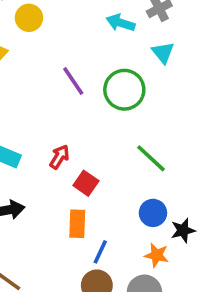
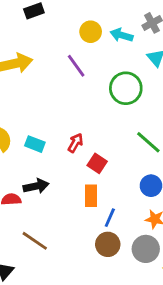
yellow circle: (29, 18) -> (91, 32), moved
purple line: (73, 81) -> (76, 66), moved

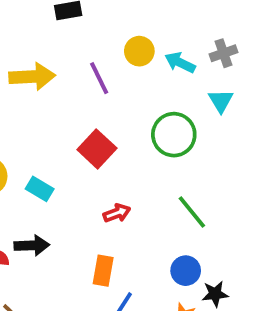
purple line: (76, 66) -> (99, 78), moved
red arrow: (75, 143) -> (117, 213), moved, turned 30
red square: (97, 163) -> (97, 149), moved, size x1.4

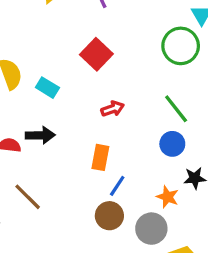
green circle: (174, 135) -> (181, 46), moved
blue circle: (186, 271) -> (172, 144), moved

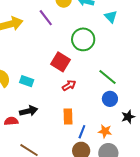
green circle: (181, 46) -> (83, 39), moved
red square: (96, 54) -> (61, 62), moved
orange star: (168, 197) -> (105, 131), moved

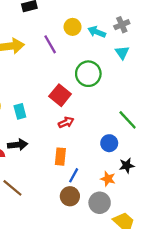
green line: (108, 77) -> (128, 120), moved
cyan rectangle: (27, 81) -> (20, 111), turned 48
orange star: (105, 131) -> (108, 179), moved

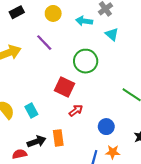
yellow circle: (73, 27) -> (53, 13), moved
blue circle: (109, 143) -> (106, 127), moved
orange rectangle: (60, 157) -> (58, 138), moved
orange star: (108, 179) -> (113, 152), moved

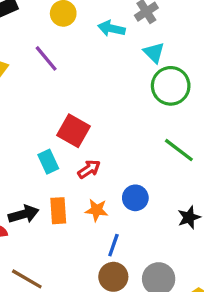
green circle: (86, 61) -> (171, 86), moved
cyan rectangle: (31, 111) -> (48, 162), moved
orange star: (113, 152) -> (97, 210), moved

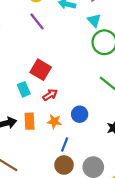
purple line: (46, 58) -> (37, 21), moved

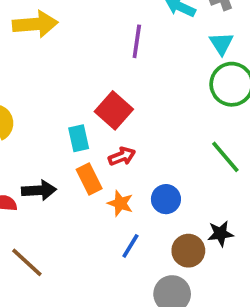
purple line: (37, 21) -> (137, 41), moved, turned 36
orange rectangle: (29, 121) -> (89, 179), moved, turned -35
brown circle: (64, 165) -> (188, 251), moved

